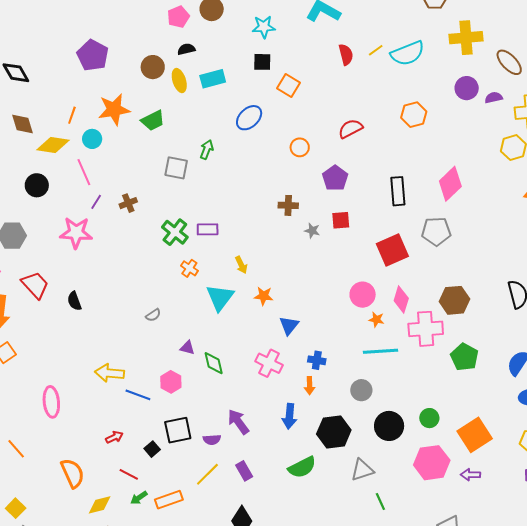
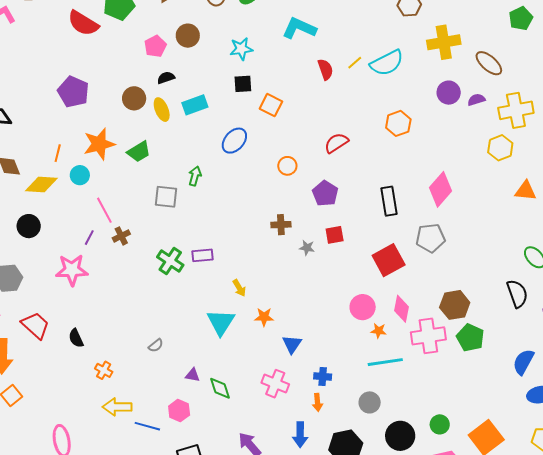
pink line: (84, 172) -> (104, 210), moved
orange cross: (189, 268) -> (104, 370), moved
green pentagon: (464, 357) -> (470, 338), moved

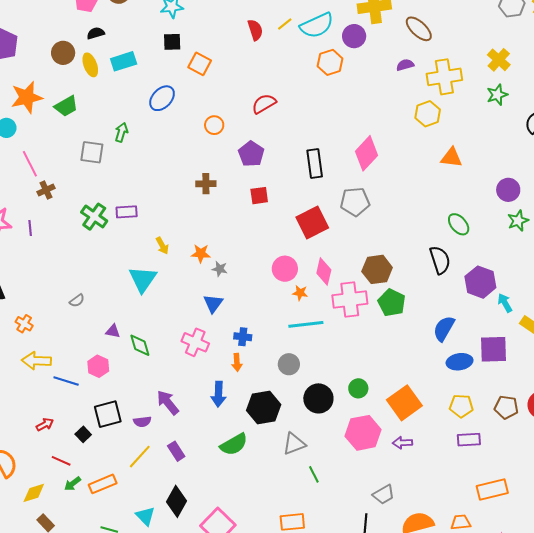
purple circle: (449, 93) -> (354, 36), moved
orange hexagon: (398, 123) -> (330, 62), moved
purple line: (89, 238) -> (30, 228), moved, turned -35
gray star: (307, 248) -> (220, 269), moved
orange star: (264, 317) -> (201, 253), moved

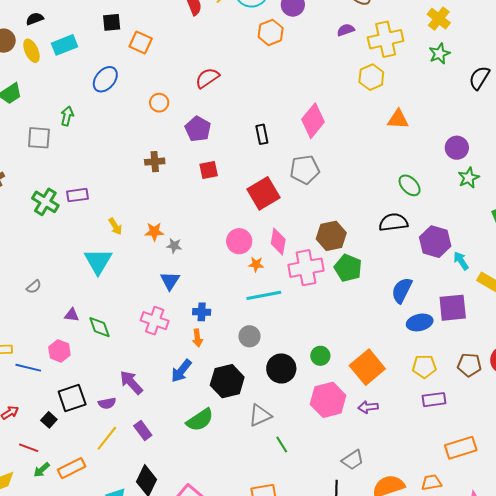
black rectangle: (315, 164) -> (262, 134), size x0.7
black semicircle: (440, 260) -> (393, 222), turned -76
blue arrow: (219, 394) -> (181, 371), turned 40

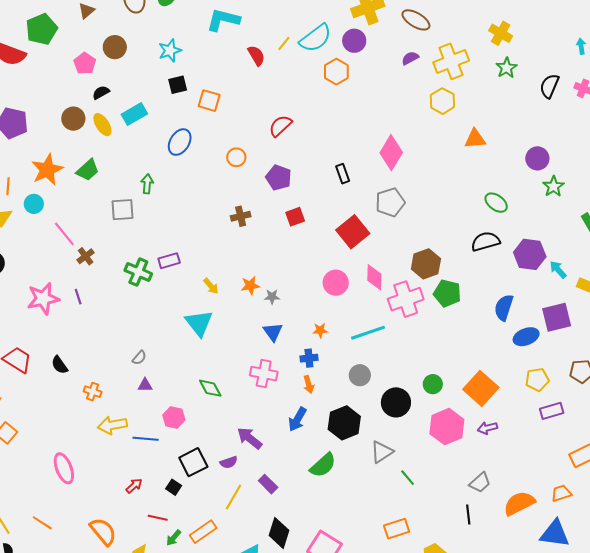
orange star: (256, 264) -> (320, 330), moved
purple triangle: (72, 315) -> (145, 385), moved

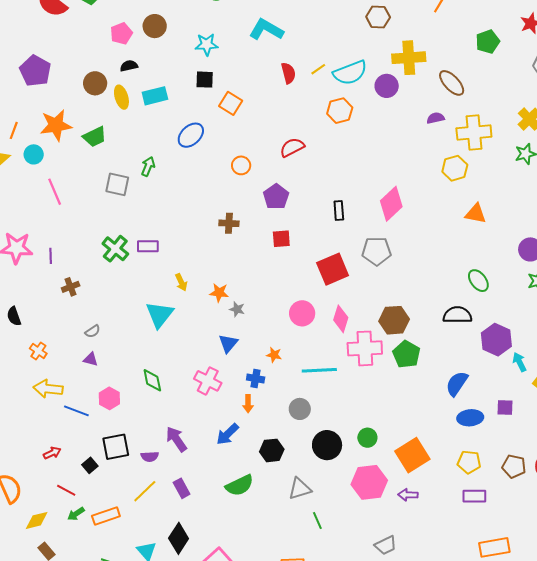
orange hexagon: (336, 72) -> (340, 111), moved
brown cross: (86, 256) -> (71, 287), moved
purple square: (557, 317) -> (505, 408), size x0.6
black hexagon: (344, 423) -> (272, 450), size x0.7

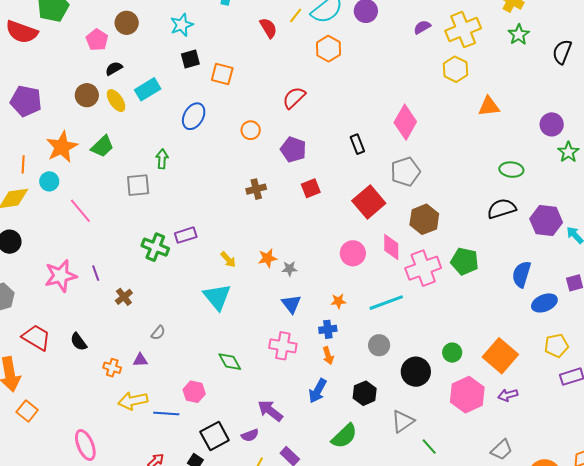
green ellipse: (478, 281) -> (511, 170), turned -30
brown hexagon: (394, 320) -> (424, 219), moved
purple triangle: (91, 359) -> (140, 360), moved

